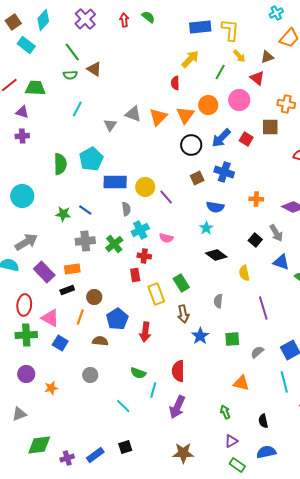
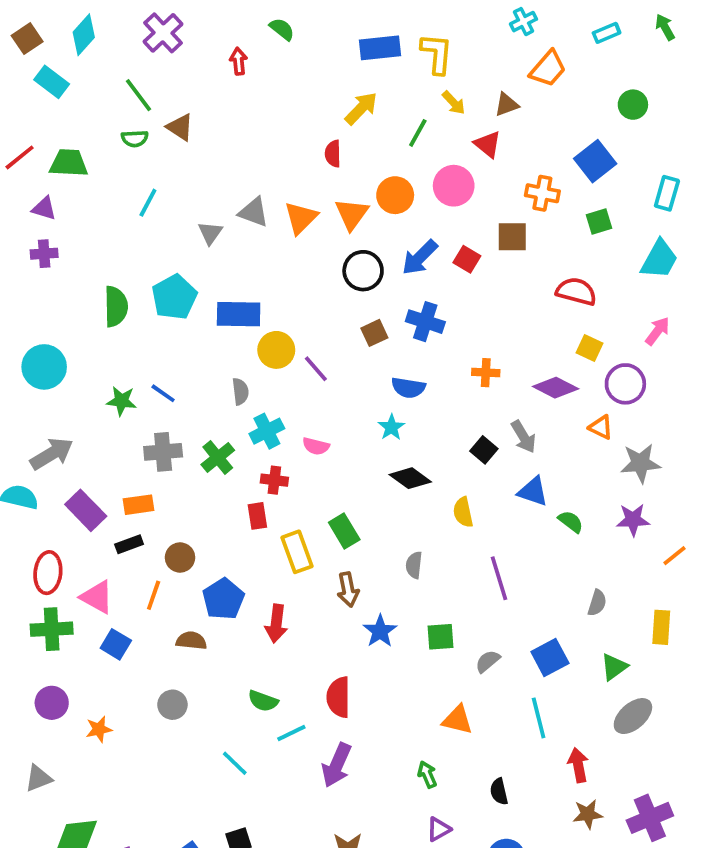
red arrow: (124, 20) -> (239, 61), moved
blue rectangle: (115, 182) -> (239, 314), moved
cyan line: (153, 390) -> (291, 733), turned 49

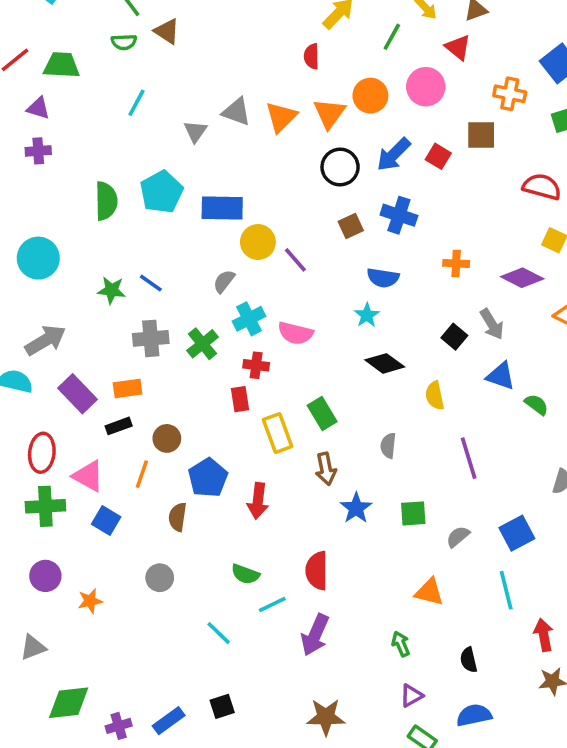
gray semicircle: (240, 391) -> (224, 281), turned -135
pink semicircle: (316, 446) -> (295, 333), size x1.4
brown semicircle: (191, 641) -> (178, 517), turned -88

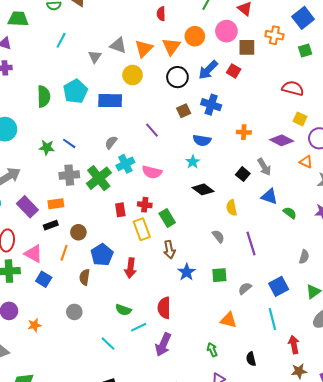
brown square: (481, 135) -> (247, 47), moved
yellow circle: (258, 242) -> (133, 75), moved
green cross: (203, 344) -> (99, 178), size x1.4
red cross: (256, 365) -> (145, 205), moved
gray semicircle: (388, 446) -> (218, 236), moved, turned 136

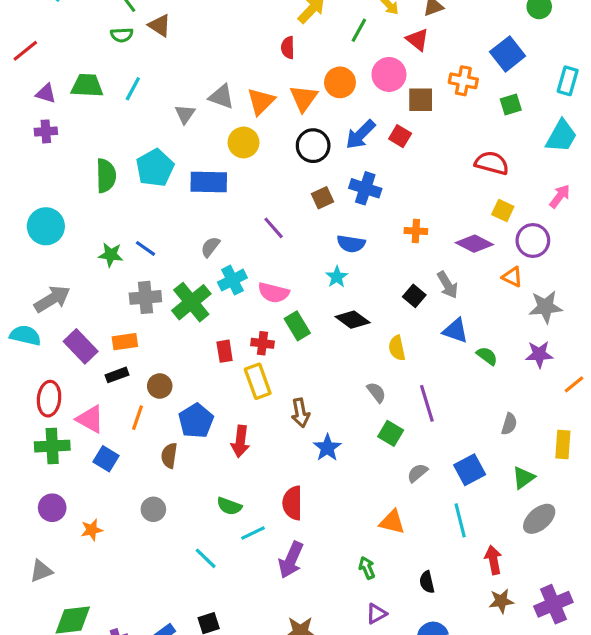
green trapezoid: (18, 19) -> (87, 86), moved
green rectangle: (167, 218) -> (297, 326), moved
green square: (219, 275) -> (391, 433), moved, turned 35

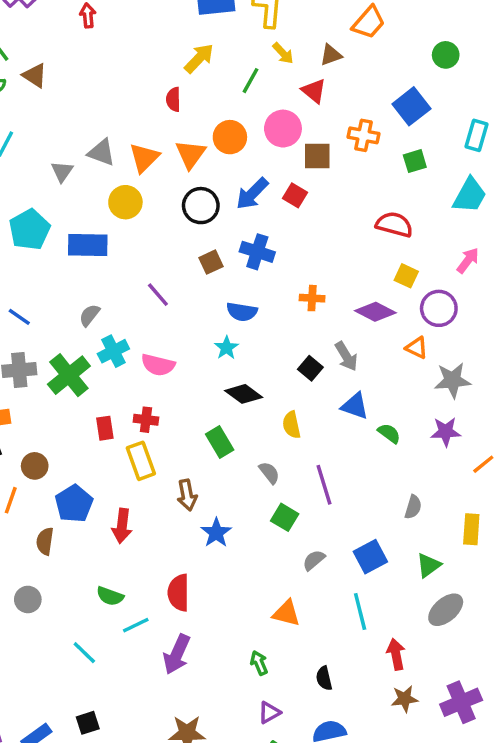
green rectangle: (297, 326) -> (220, 442), moved

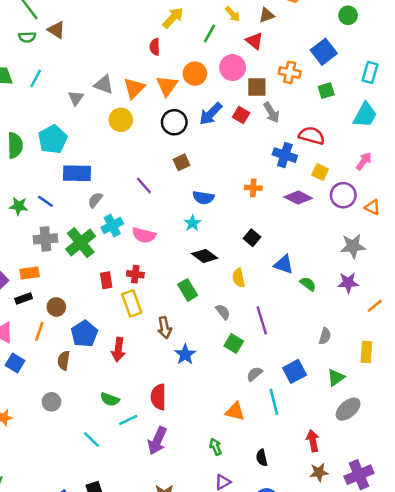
blue rectangle: (88, 245) -> (77, 173), moved
blue cross: (257, 252) -> (285, 155), moved
orange triangle: (417, 348) -> (372, 207), moved
gray arrow: (346, 356) -> (271, 113), moved
cyan line: (360, 611) -> (274, 402), moved

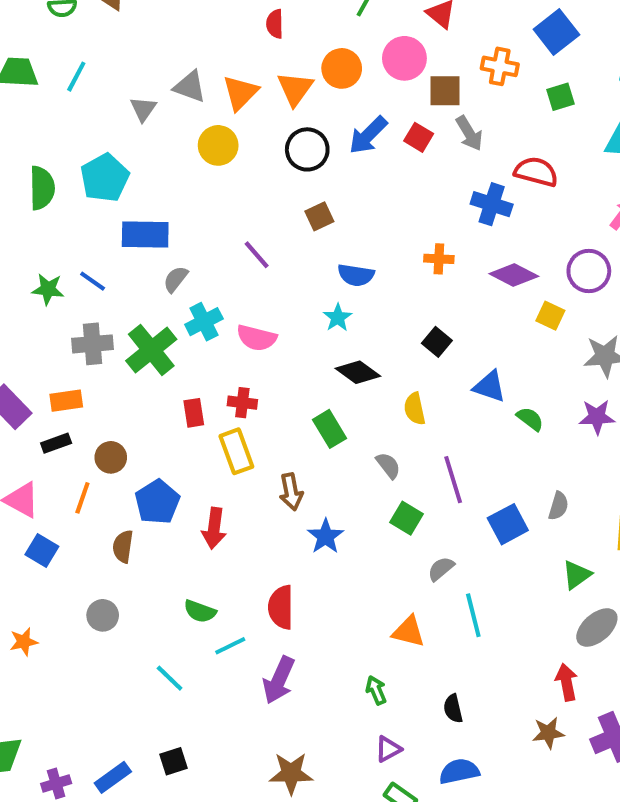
yellow square: (320, 172) -> (550, 316), moved
blue square: (295, 371) -> (508, 524), moved
red arrow: (313, 441) -> (567, 682), moved

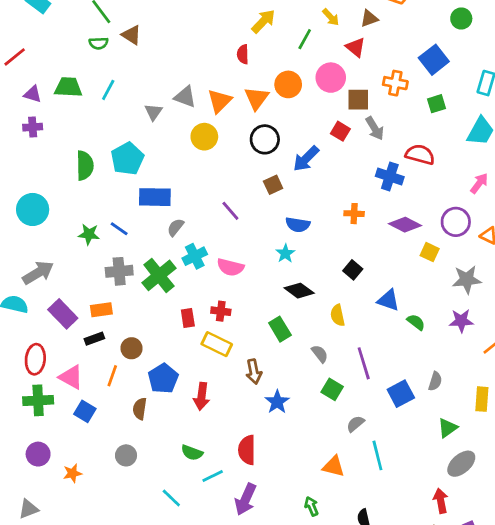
blue arrow: (368, 135) -> (306, 159), moved
yellow rectangle: (236, 451) -> (217, 344), turned -44

